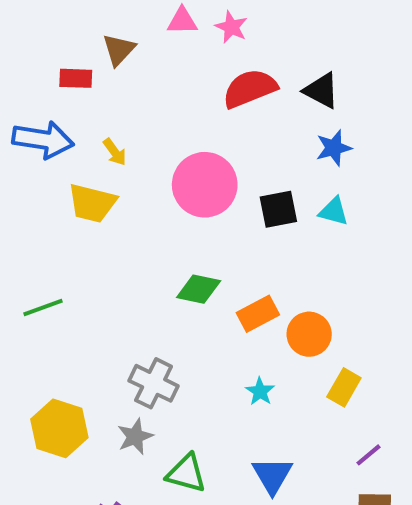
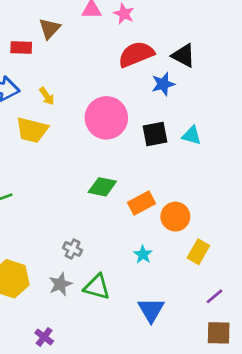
blue star: (334, 148) -> (163, 84), moved
gray cross: (154, 383) -> (73, 249), size x0.6
green triangle: (186, 473) -> (97, 287), moved

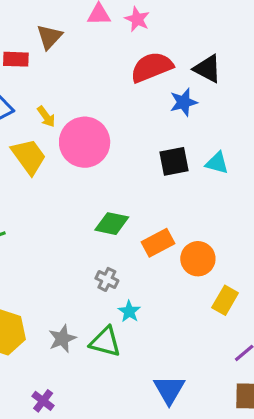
pink circle: (106, 118) -> (85, 142), moved
yellow trapezoid: (32, 130) -> (29, 157), turned -140
gray cross: (73, 249) -> (107, 279), moved
cyan star: (143, 254) -> (129, 311), moved
blue triangle: (151, 310) -> (169, 390), moved

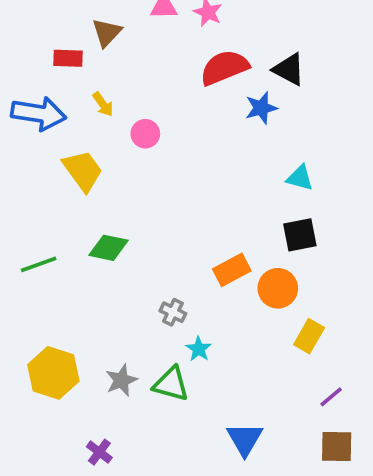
yellow arrow: (46, 117) -> (103, 104), moved
pink circle: (85, 142) -> (145, 134), moved, size x0.5
black square: (174, 161) -> (300, 235), moved
green diamond: (112, 224) -> (109, 248), moved

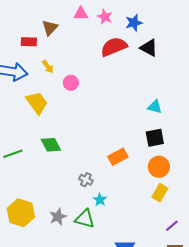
blue star: (261, 108) -> (134, 23), moved
green diamond: (109, 248) -> (51, 145), turned 50
orange circle: (278, 288) -> (159, 167), moved

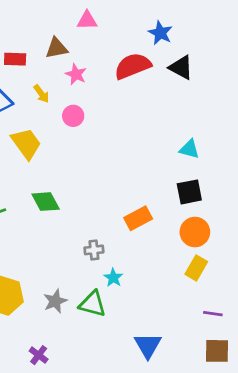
pink star: (105, 17) -> (76, 74), moved
blue star: (134, 23) -> (160, 33), turned -30
brown triangle: (50, 28) -> (57, 48), moved, turned 36
gray cross: (86, 180) -> (94, 250), turned -32
purple line: (172, 226) -> (213, 314), turned 48

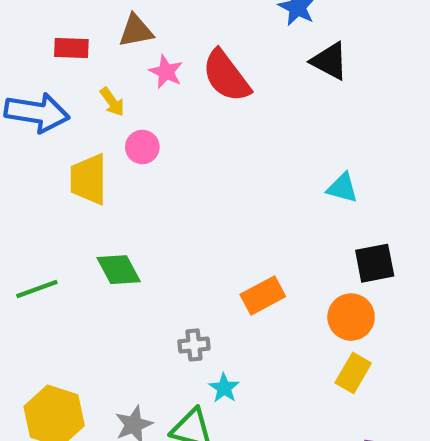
red semicircle: (133, 66) -> (226, 76), moved, turned -105
pink circle: (73, 116) -> (142, 147), moved
yellow trapezoid: (26, 144) -> (89, 179), turned -144
black square: (189, 192) -> (375, 263), moved

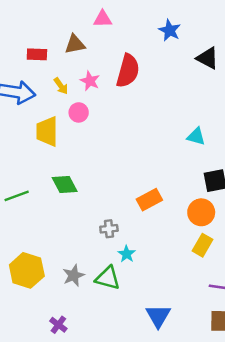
black triangle: (330, 61) -> (208, 58), moved
pink star: (166, 72) -> (90, 81), moved
red semicircle: (226, 76) -> (128, 71), turned -128

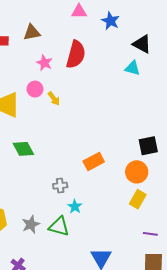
pink triangle: (103, 19) -> (79, 11), moved
yellow arrow: (61, 86) -> (54, 99), moved
cyan triangle: (196, 136) -> (133, 68), moved

